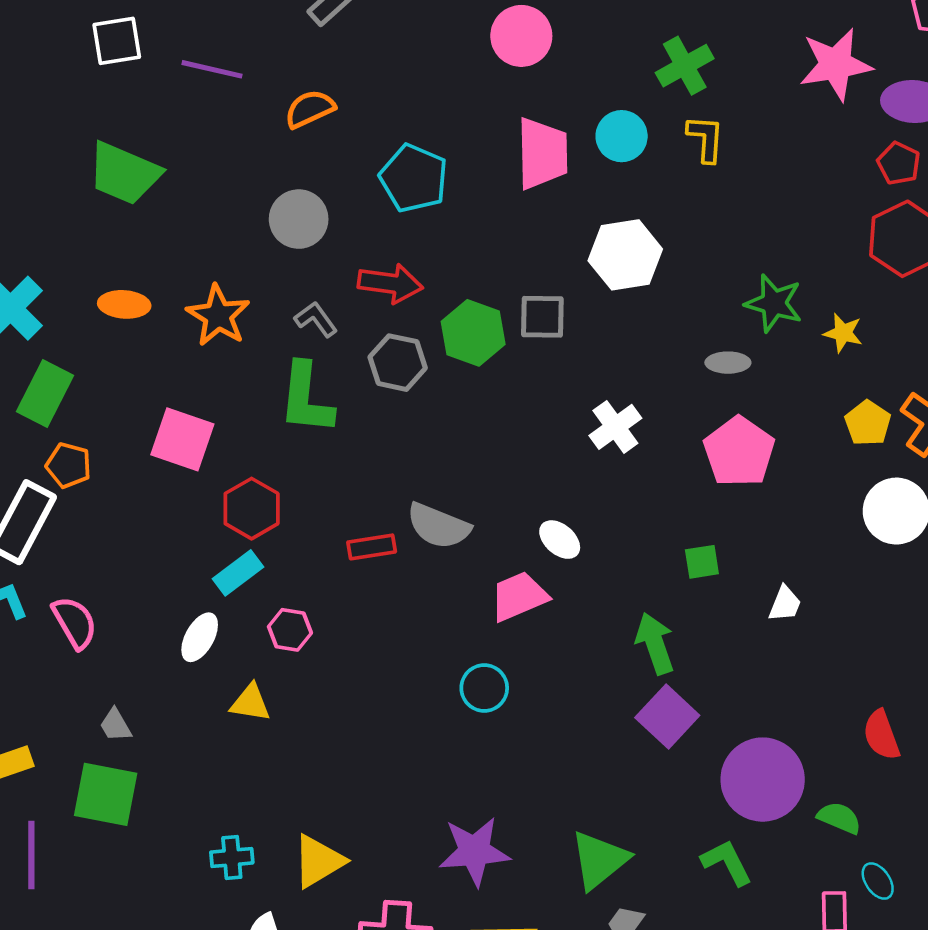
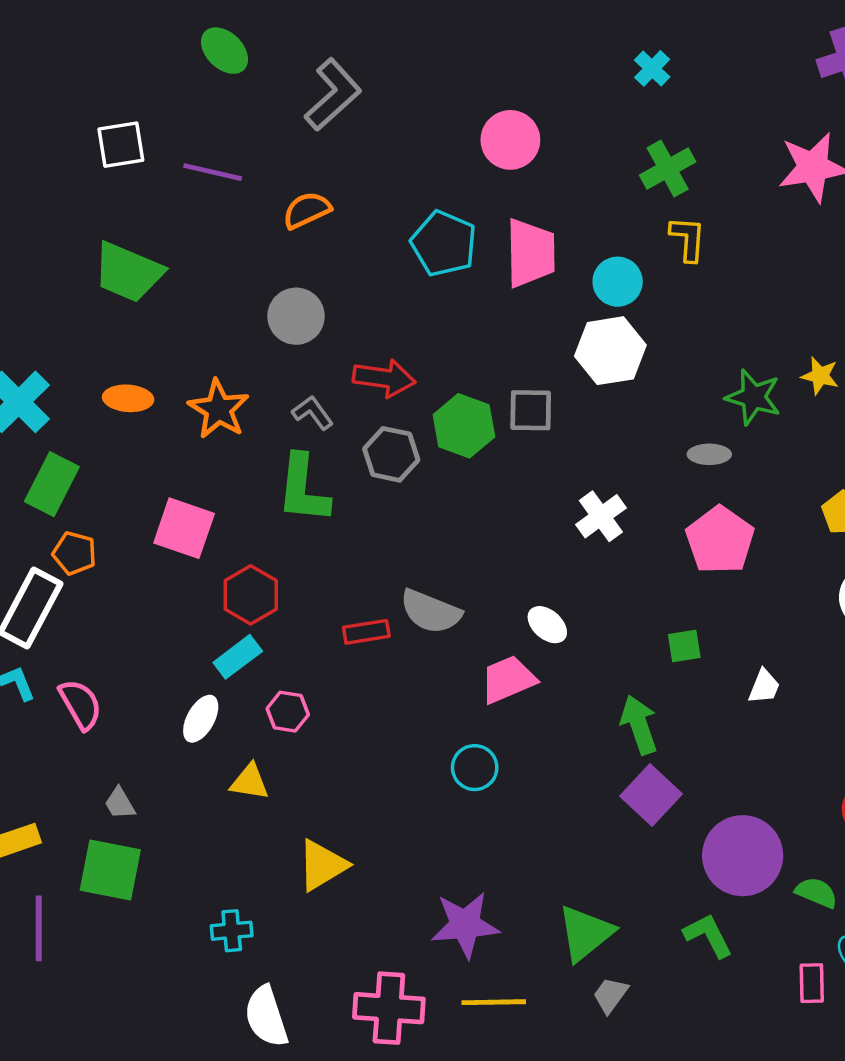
cyan circle: (622, 136) -> (618, 282), moved
cyan pentagon: (414, 178) -> (444, 244), moved
yellow star: (843, 333) -> (820, 376), moved
yellow triangle: (318, 861) -> (322, 865), moved

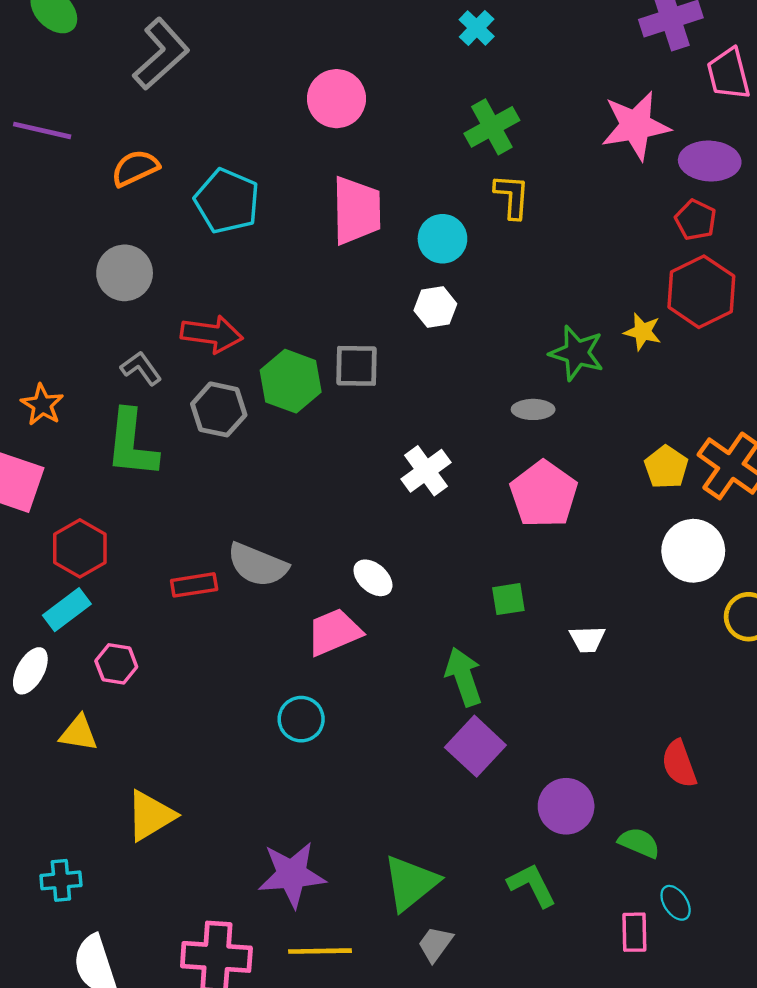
cyan pentagon: (444, 244) -> (227, 201), moved
white hexagon: (610, 351) -> (435, 307), size x0.6
orange star: (219, 409) -> (42, 405), moved, size x0.7
white trapezoid: (764, 687) -> (587, 639), turned 66
purple circle: (743, 856) -> (566, 806), size x0.7

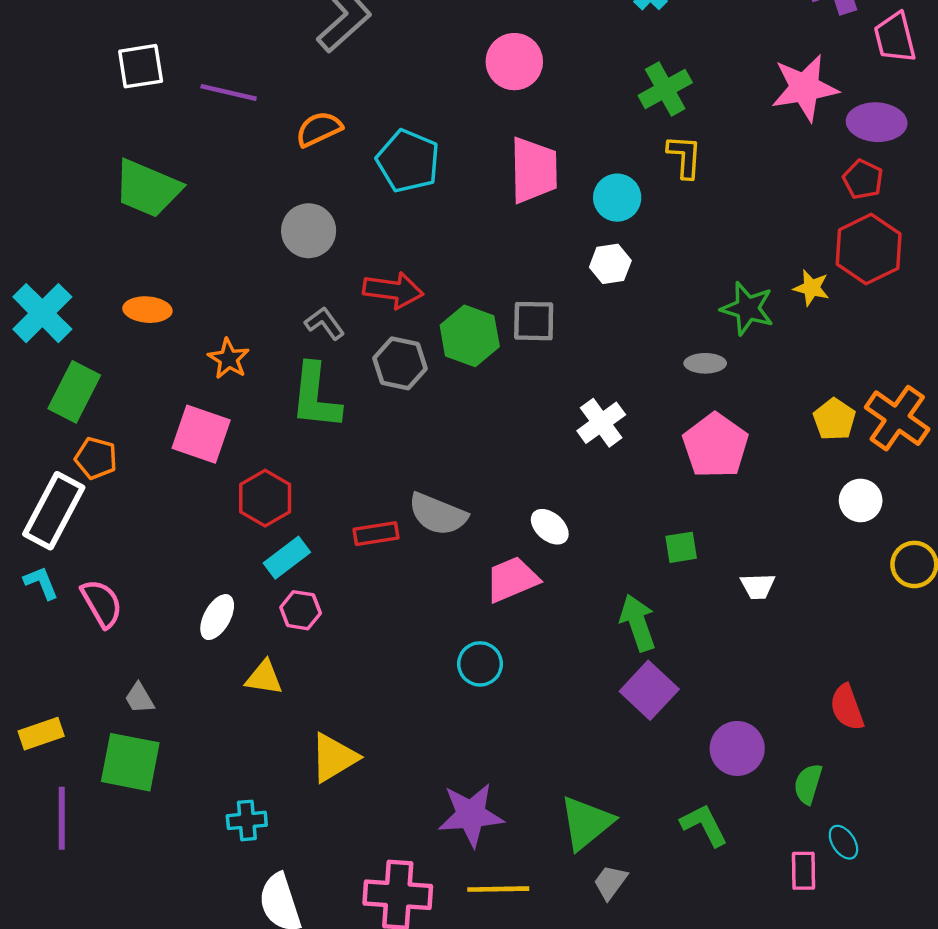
white circle: (693, 551) -> (861, 500), size x0.7
cyan rectangle: (67, 610) -> (287, 558), moved
green semicircle: (639, 843) -> (808, 784), turned -96

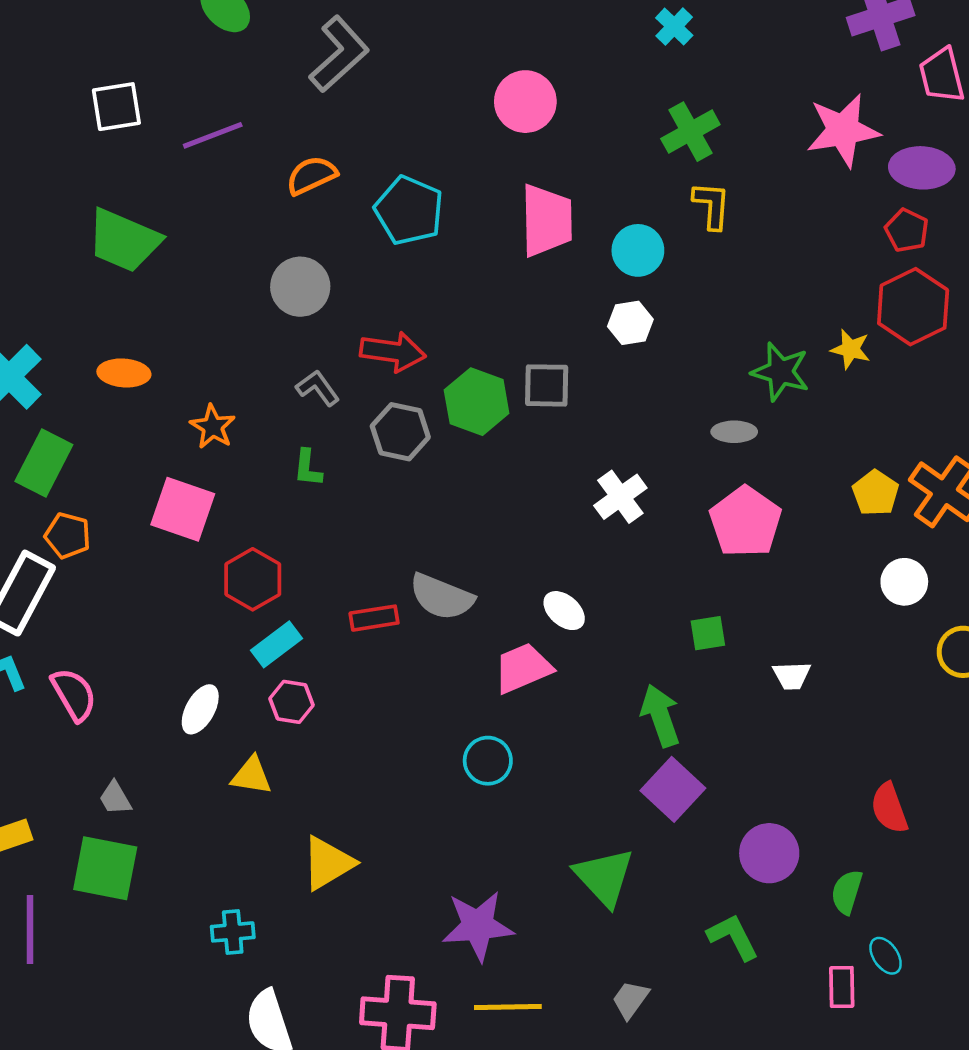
purple line: (229, 92) -> (213, 135), turned -34
green L-shape: (315, 396) -> (308, 468), size x0.5
green triangle: (586, 823) -> (604, 877), moved, turned -34

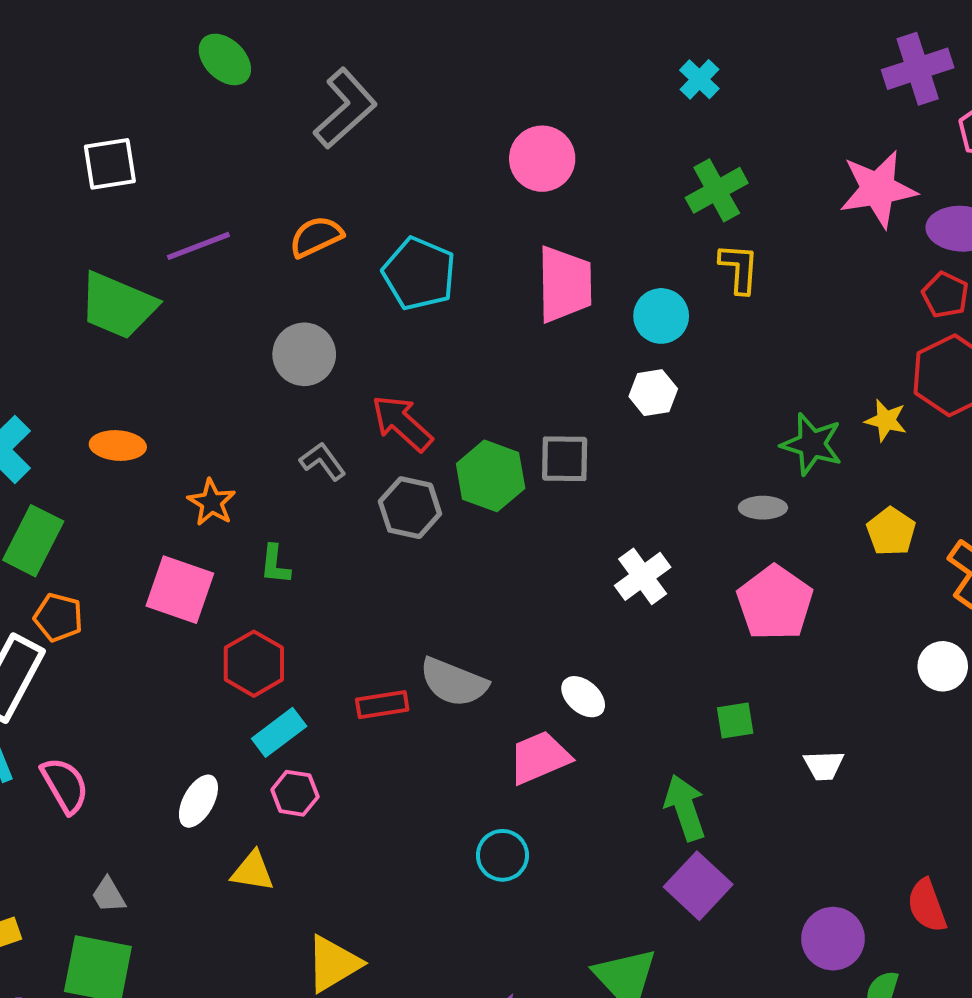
purple line: (213, 135) -> (198, 246), moved
red arrow: (393, 352) -> (402, 423), turned -146
green L-shape: (308, 468) -> (275, 564), moved
yellow pentagon: (876, 493) -> (891, 531), moved
purple circle: (769, 853) -> (833, 939), moved

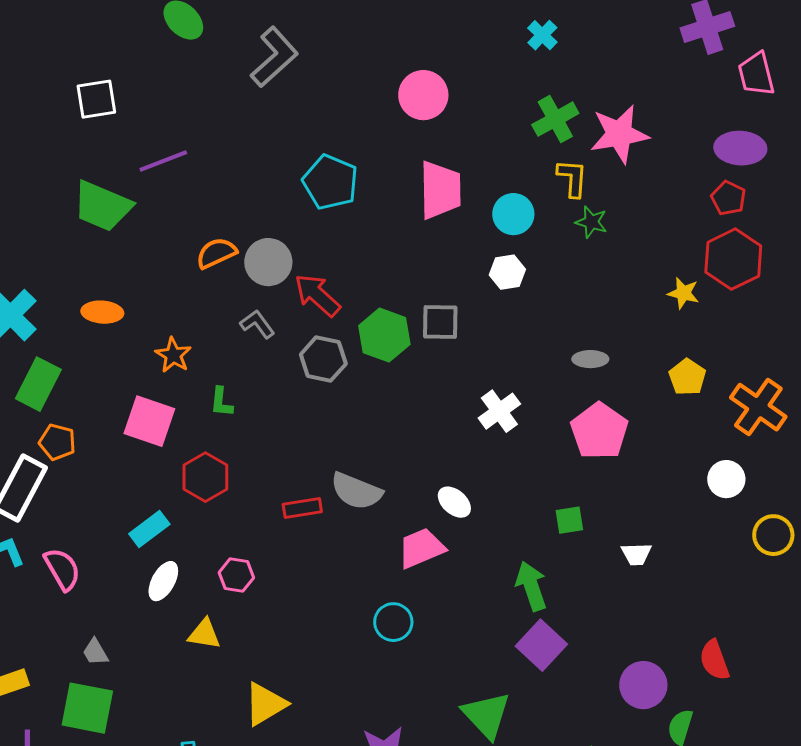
pink star: (878, 189) -> (619, 134), moved
orange semicircle: (316, 237) -> (216, 253), moved
gray circle: (304, 354) -> (268, 262), moved
green star: (812, 444) -> (591, 222), moved, size x0.7
cyan rectangle: (279, 732) -> (149, 529), moved

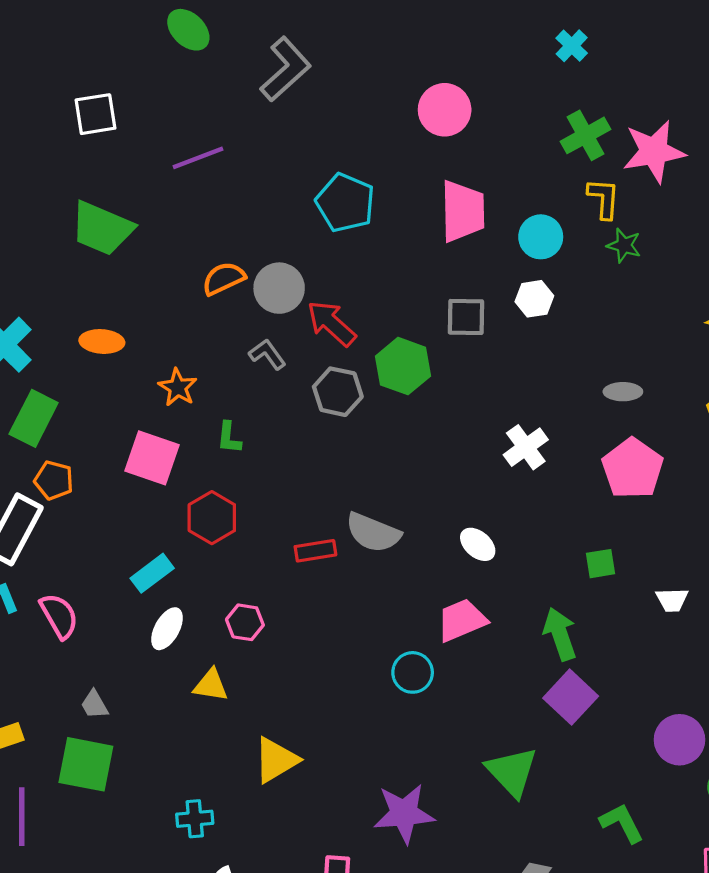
purple line: (163, 161) -> (198, 158), moved
gray square: (440, 322) -> (466, 317), moved
pink trapezoid: (421, 548) -> (462, 620), moved

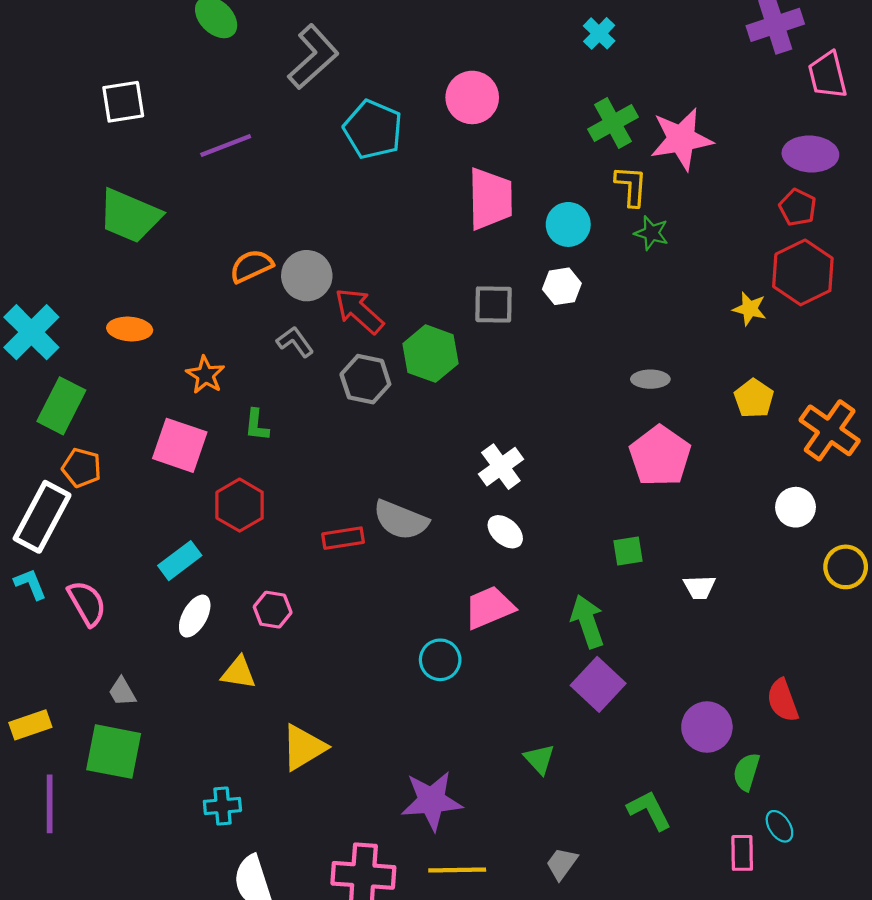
cyan pentagon: (345, 203) -> (373, 129), moved
white cross: (526, 447) -> (501, 467), moved
green triangle: (512, 772) -> (539, 759), size x0.6

